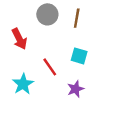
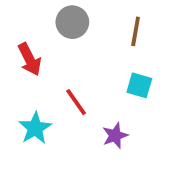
brown line: (77, 18) -> (136, 31), moved
cyan square: (79, 56) -> (139, 85), moved

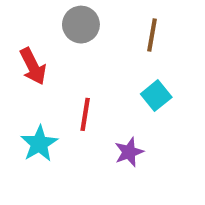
cyan square: (139, 85) -> (156, 96), turned 35
red line: (76, 102) -> (85, 114), turned 44

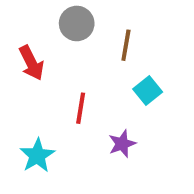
brown line: (152, 35) -> (126, 45), moved
cyan star: (39, 144) -> (37, 156), moved

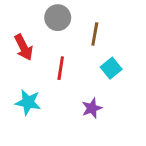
red line: (81, 108) -> (61, 68), moved
cyan star: (37, 156) -> (28, 102), moved, turned -30

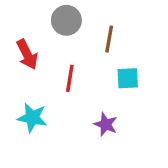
cyan square: (111, 68) -> (128, 78), turned 36
purple star: (92, 108) -> (106, 124), turned -30

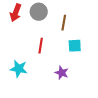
red arrow: (27, 54) -> (16, 13), moved, turned 48

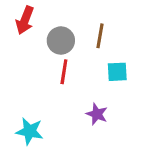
gray circle: (39, 12) -> (61, 41), moved
cyan star: (19, 69) -> (30, 131), moved

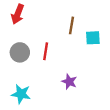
gray circle: (61, 41) -> (20, 52), moved
cyan square: (117, 72) -> (93, 38), moved

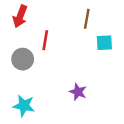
brown line: (72, 25) -> (87, 19), moved
red line: (46, 51) -> (45, 40), moved

